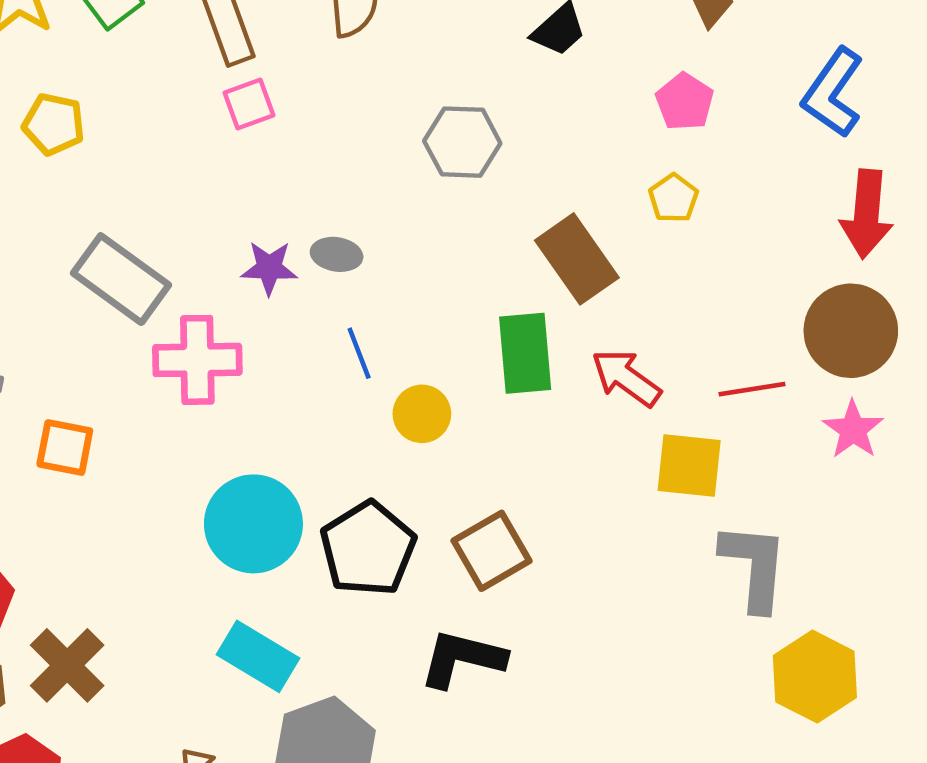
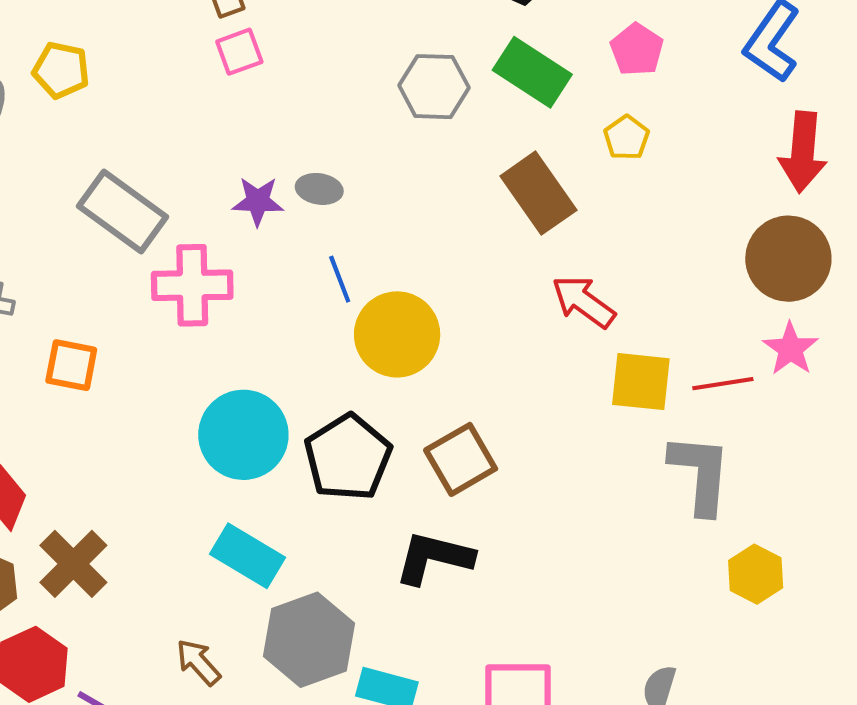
green rectangle: (525, 353) -> (532, 72), moved, turned -52
red line: (752, 389) -> (723, 384), moved
yellow circle: (422, 414) -> (397, 334), size x1.6
yellow hexagon: (815, 677) -> (756, 574), size x0.7

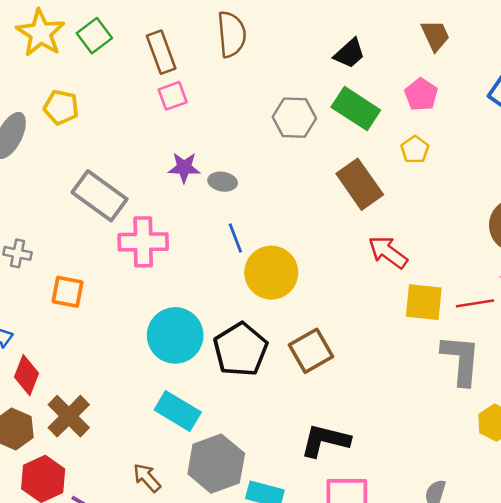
purple star: (258, 201) -> (184, 168), moved
black L-shape: (434, 558) -> (325, 440), moved

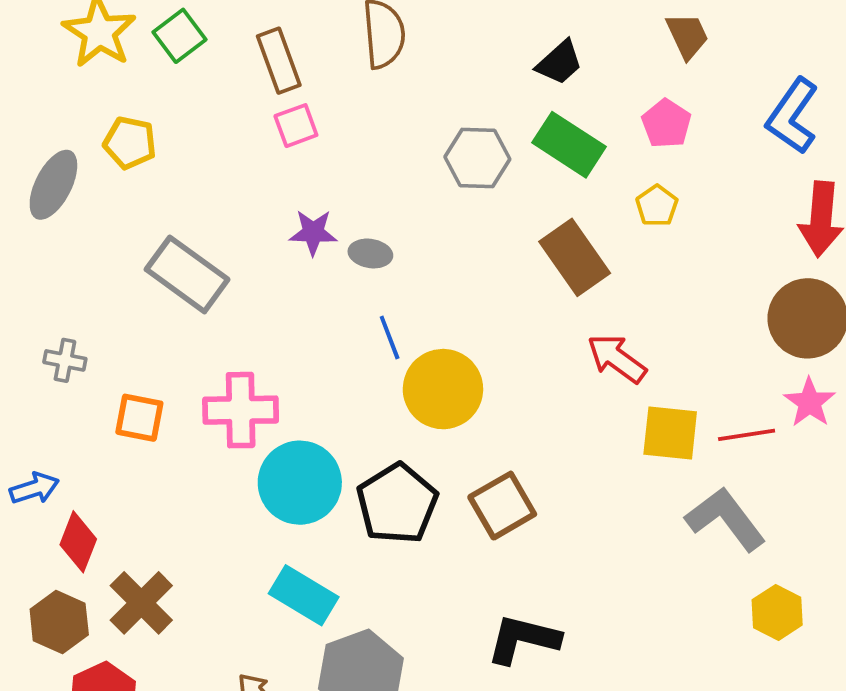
pink cross: (143, 242) -> (241, 410), moved
gray L-shape: (461, 360) -> (726, 519), turned -42

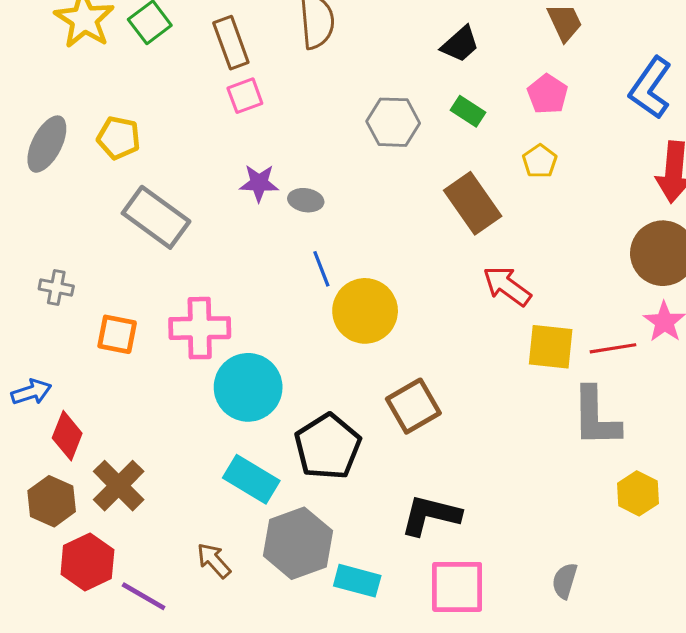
yellow pentagon: (130, 143) -> (119, 138), moved
green rectangle: (569, 145) -> (468, 111), size x0.6
black pentagon: (397, 504) -> (328, 447), moved
gray L-shape: (726, 519) -> (596, 417), turned -144

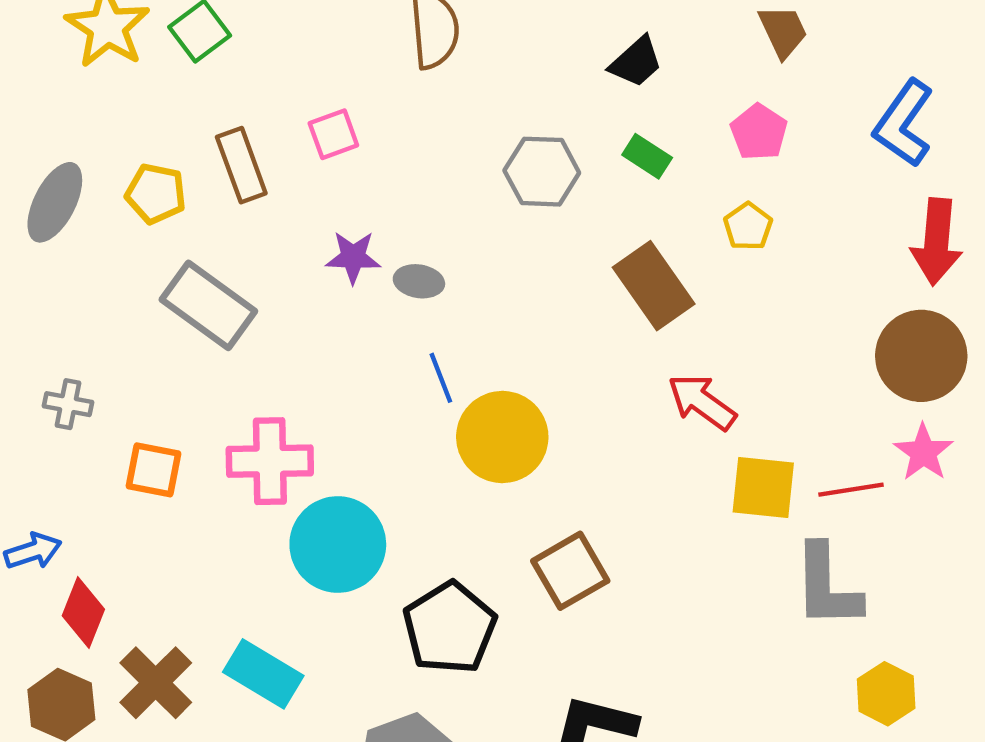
brown rectangle: (231, 43) -> (241, 165), moved
cyan rectangle: (251, 479) -> (263, 674), moved

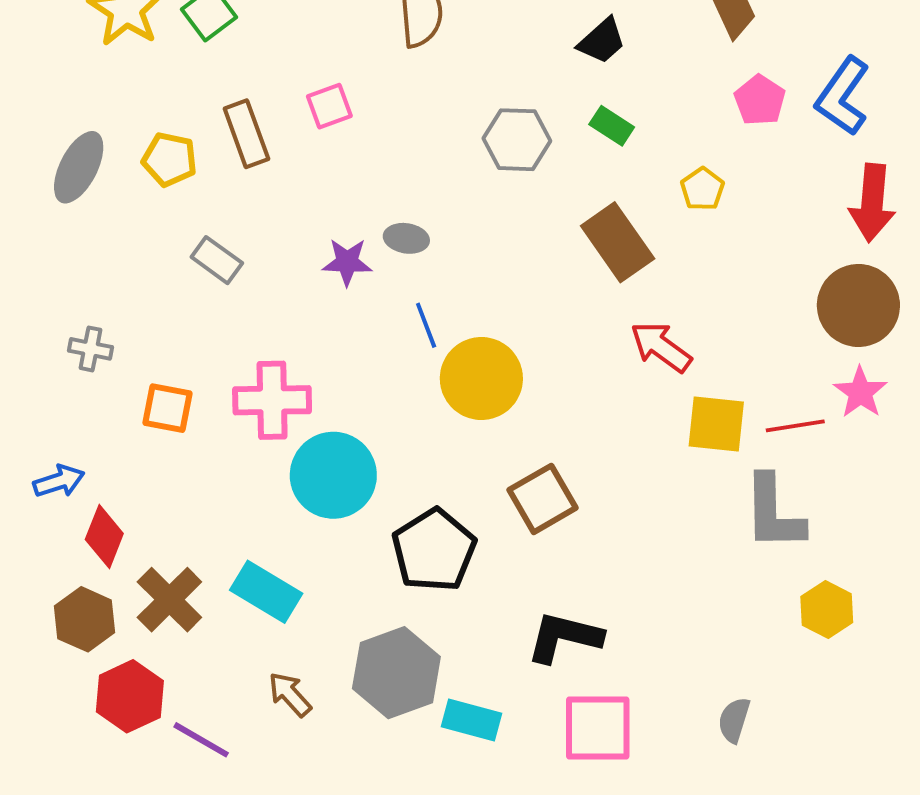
pink pentagon: (759, 132) -> (760, 100), moved
purple star: (353, 257) -> (347, 262), moved
gray rectangle: (208, 305) -> (217, 260), size x0.6

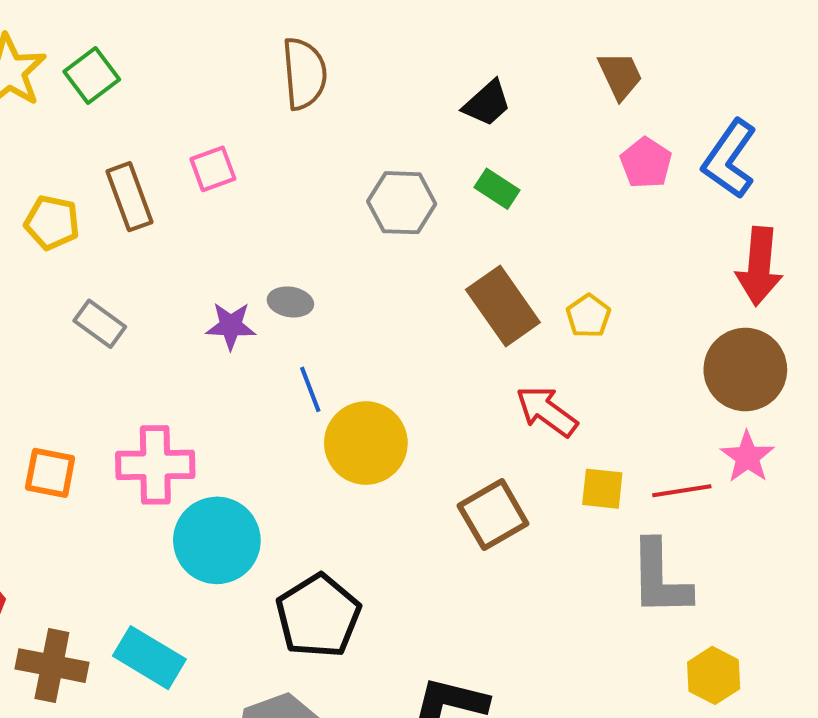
yellow pentagon: (702, 189) -> (588, 316), moved
yellow square: (716, 424) -> (602, 489), size x0.7
brown square: (543, 499) -> (493, 515), moved
brown cross: (169, 600) -> (52, 666), turned -34

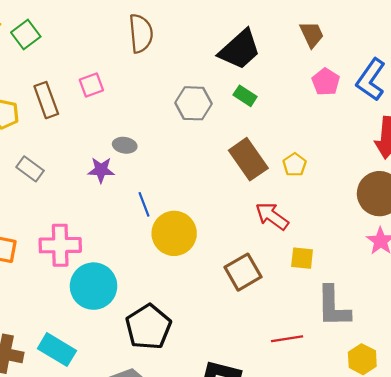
black trapezoid: (487, 103) -> (240, 50), size x1.6
gray ellipse: (290, 302) -> (125, 145), moved
red line: (682, 491) -> (287, 339), moved

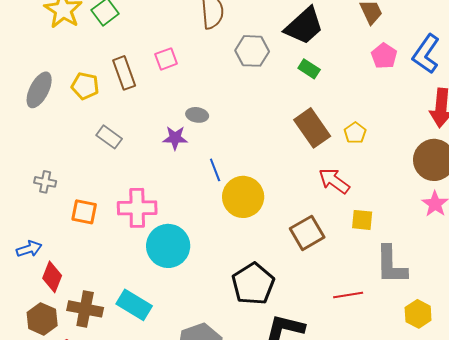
gray hexagon: (194, 103) -> (252, 51), moved
black pentagon: (148, 327) -> (253, 284), moved

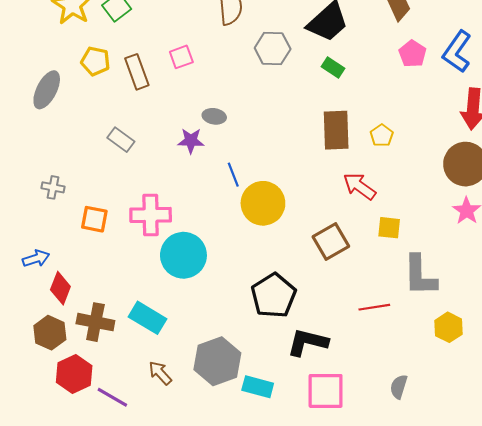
yellow pentagon: (85, 86) -> (95, 61), moved
brown rectangle: (312, 128) -> (336, 130), turned 33

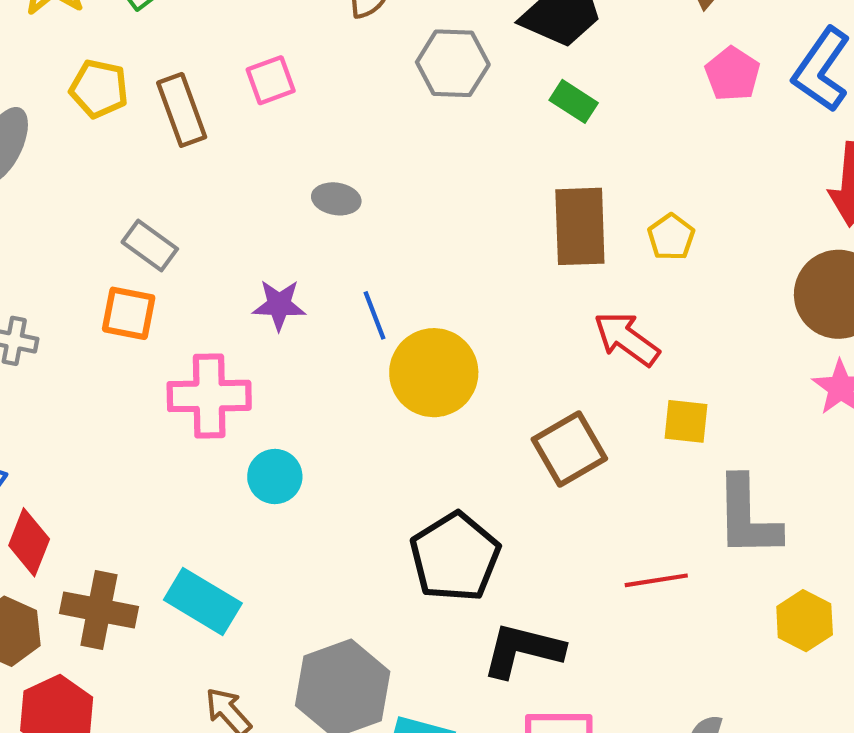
purple star: (191, 141) -> (279, 305), moved
orange square: (94, 219) -> (129, 313), moved
cyan circle: (183, 255) -> (275, 476), size x0.6

